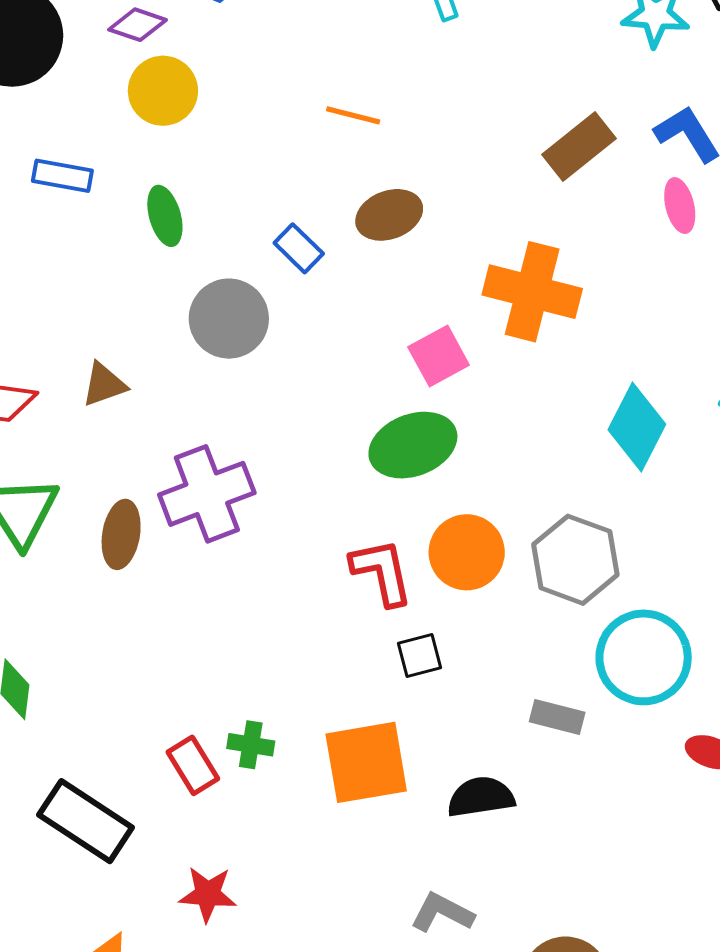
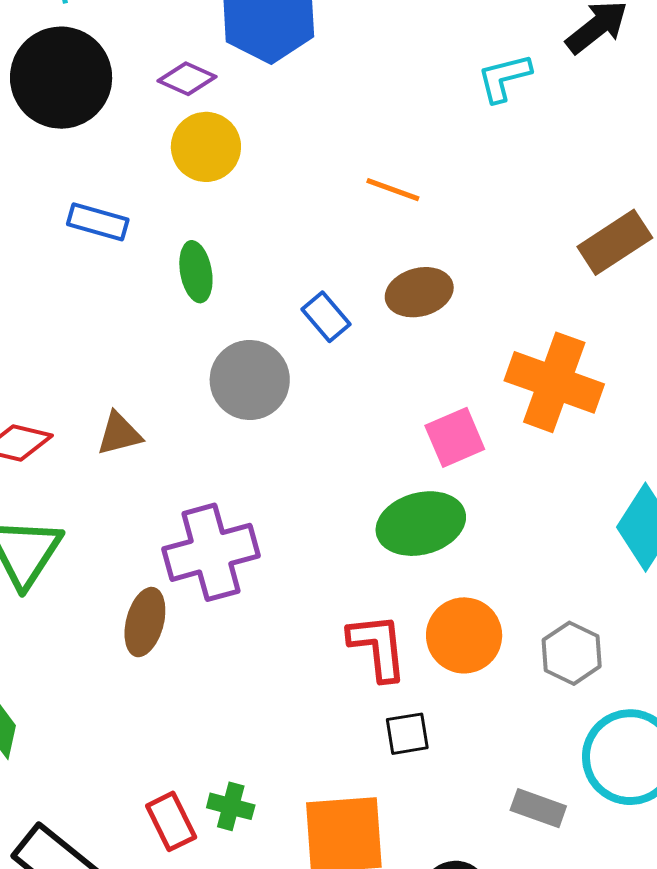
brown ellipse: (121, 534) -> (145, 622), moved
gray hexagon: (575, 560) -> (572, 653), size x0.7

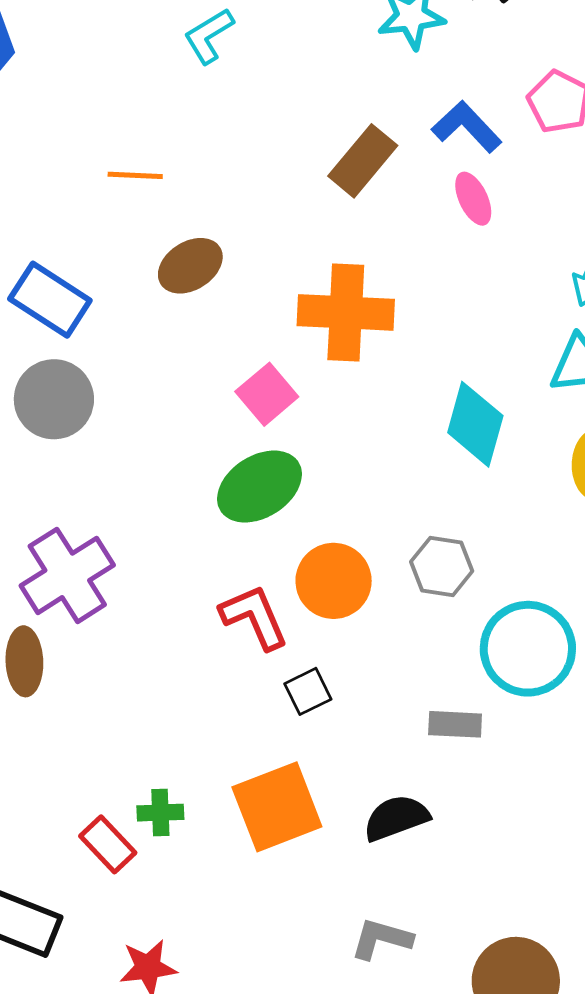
blue rectangle: (326, 317) -> (50, 300), moved, size x1.6

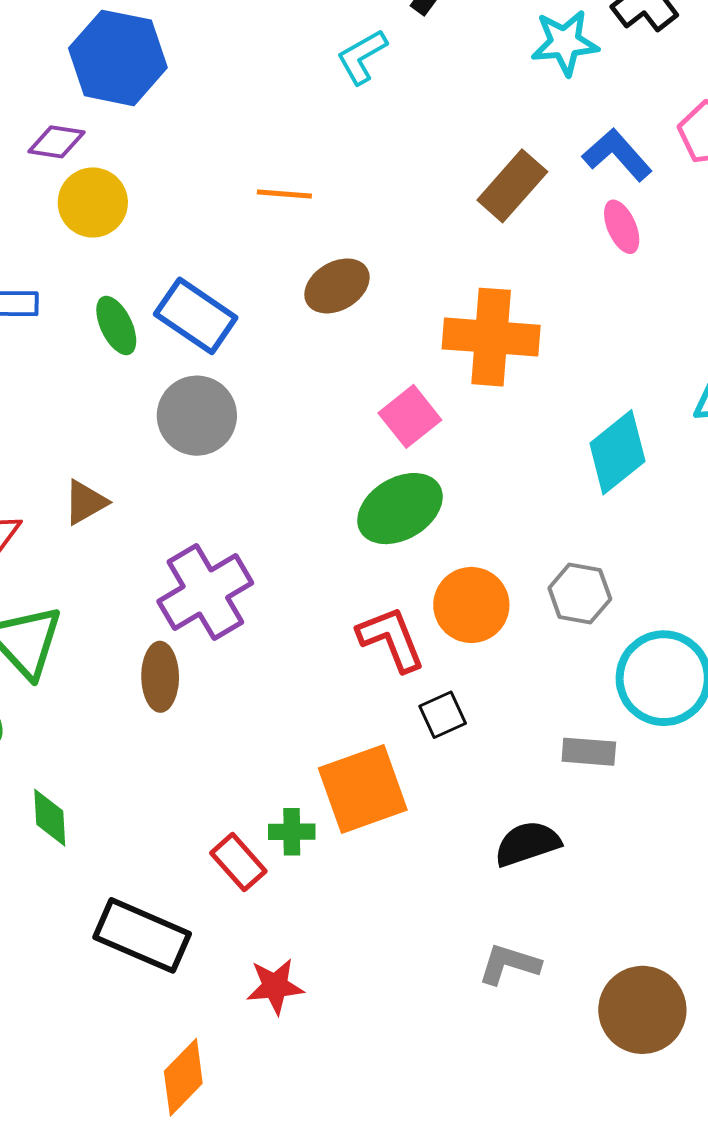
cyan diamond: (475, 424) -> (617, 452), turned 34
orange square: (277, 807) -> (363, 789), moved

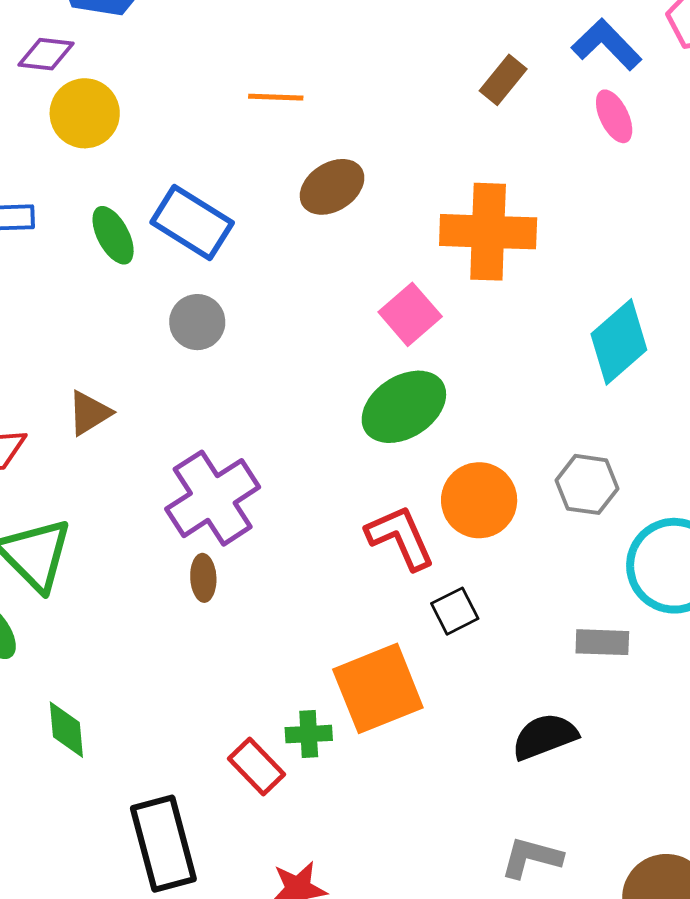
brown rectangle: (512, 186) -> (503, 80), size x0.7
gray circle: (197, 416) -> (197, 322), size x0.7
brown ellipse: (160, 677) -> (203, 578), moved, size x0.7
black rectangle: (142, 935) -> (163, 844), turned 54

